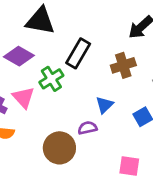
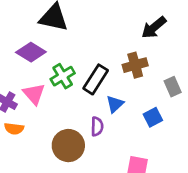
black rectangle: (78, 53) -> (96, 79), moved
purple semicircle: (87, 128) -> (97, 126), turned 102

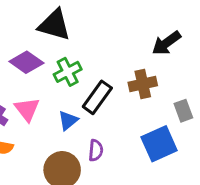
green cross: (63, 76) -> (68, 72), moved
blue triangle: (115, 104) -> (68, 120), moved
blue square: (153, 117) -> (159, 144), size x1.6

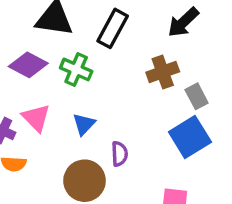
green cross: (68, 72) -> (76, 70), turned -32
black rectangle: (97, 97) -> (113, 28), moved
gray rectangle: (183, 111) -> (197, 96), moved

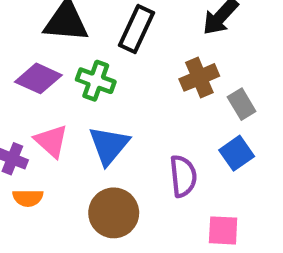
blue triangle: (84, 124) -> (109, 145), size x1.5
blue square: (190, 137) -> (237, 153), size x0.7
purple semicircle: (120, 154) -> (183, 176), moved, size x1.4

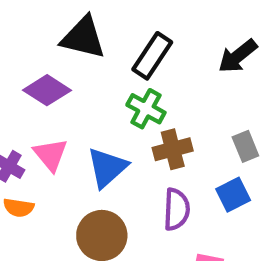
brown cross: (199, 77) -> (173, 149), moved
green cross: (96, 81) -> (146, 109), moved

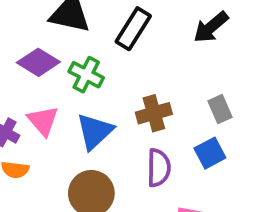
green cross: (146, 109) -> (86, 75), moved

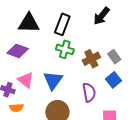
green cross: (86, 75) -> (65, 49), moved
brown cross: (154, 113) -> (91, 59), moved

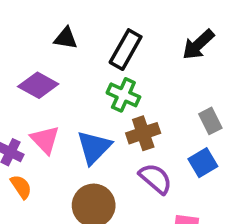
black triangle: (29, 23) -> (66, 38), size x0.6
brown cross: (91, 59) -> (143, 133), moved
purple semicircle: (89, 92) -> (156, 179), turned -48
orange semicircle: (16, 108) -> (21, 187), turned -128

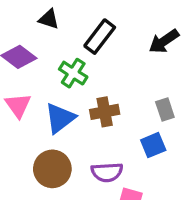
green cross: (123, 95) -> (73, 73), moved
purple semicircle: (156, 179) -> (107, 172), moved, turned 128

